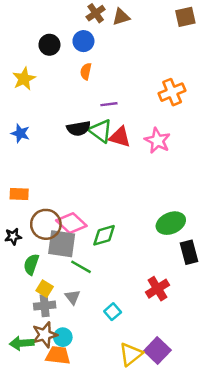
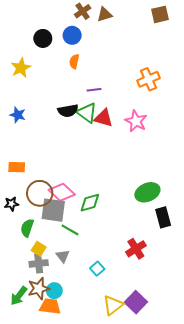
green arrow: (22, 343) -> (19, 296), turned -48

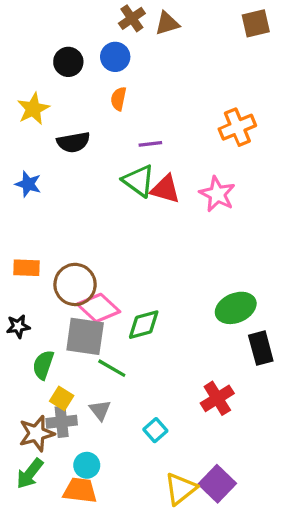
black semicircle: (68, 111) -> (73, 142), moved
brown circle: (40, 193) -> (75, 284), moved
brown star: (39, 289) -> (37, 433), moved

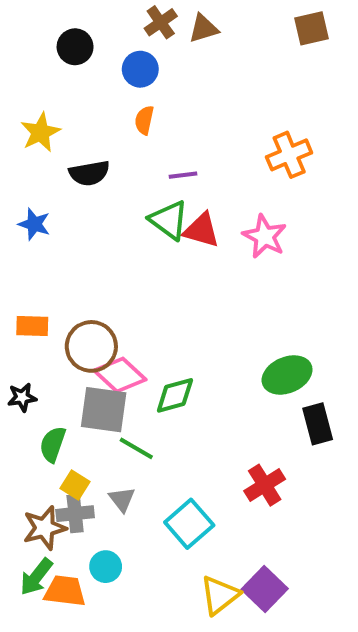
black circle: (68, 62) -> (75, 47), moved
cyan square: (155, 430) -> (189, 524), size x1.6
orange trapezoid: (80, 490) -> (65, 591), moved

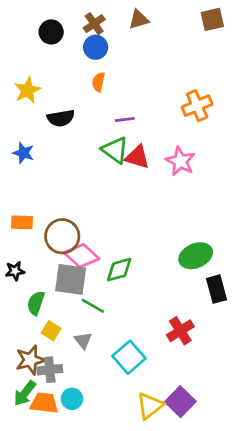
brown cross: (161, 22) -> (94, 24), moved
gray cross: (75, 514) -> (50, 370), moved
cyan circle: (106, 567) -> (72, 399), moved

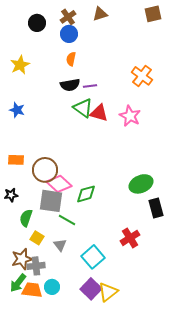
orange cross: (197, 106) -> (142, 76), turned -30
black semicircle: (61, 118) -> (70, 85), moved
purple square: (180, 402) -> (91, 289), moved

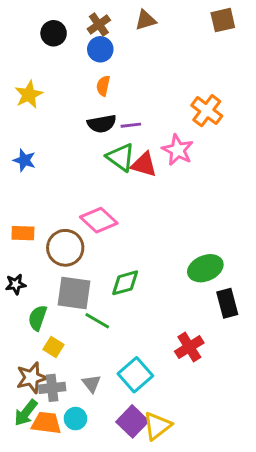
pink star: (130, 116) -> (178, 150), moved
pink diamond: (59, 184) -> (99, 220), moved
gray triangle: (60, 245) -> (92, 384), moved

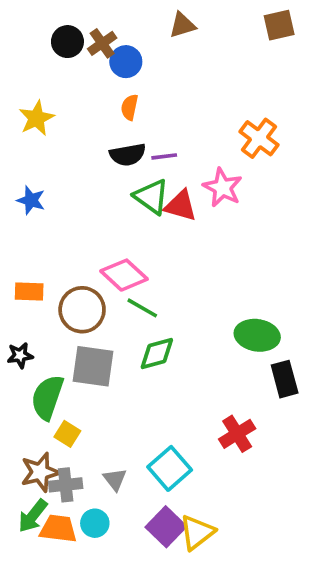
brown cross: (99, 25) -> (102, 43), moved
green ellipse: (205, 268) -> (257, 335), turned 32
green semicircle: (38, 318) -> (47, 397), size x1.4
green line: (97, 321) -> (142, 308), moved

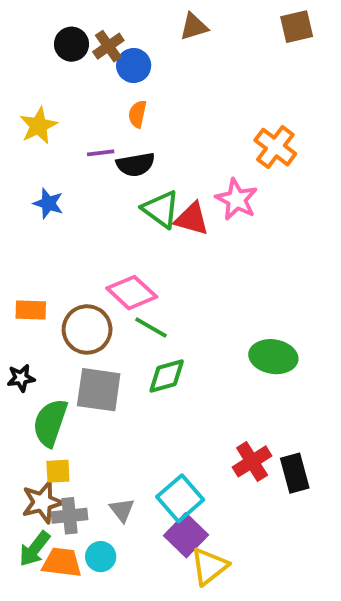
purple line: (164, 156) -> (101, 153), moved
blue star: (31, 200) -> (48, 203), moved
black rectangle: (285, 379) -> (295, 473), moved
yellow square: (67, 434) -> (58, 471), moved, turned -35
purple square: (166, 527) -> (186, 535), moved

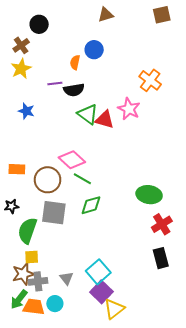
brown cross: (108, 46) -> (21, 45), moved
blue circle: (134, 66) -> (94, 50), moved
red cross: (252, 461) -> (162, 224), moved

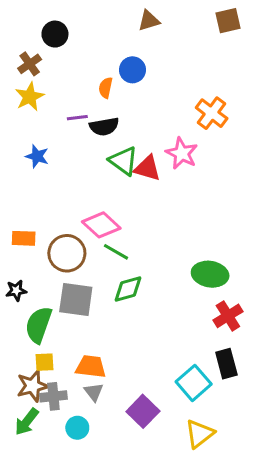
cyan square: (98, 272) -> (194, 383), moved
orange trapezoid: (34, 307) -> (91, 367), moved
yellow triangle: (114, 309) -> (200, 434), moved

